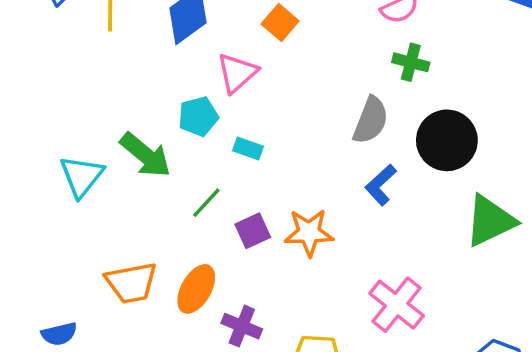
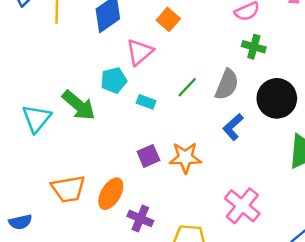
green line: (206, 203) -> (187, 87), moved

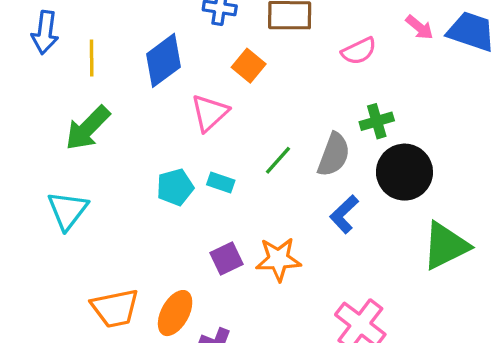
green cross: (254, 47) -> (377, 121), moved, turned -30
cyan pentagon: (114, 80) -> (175, 187), moved
green arrow: (79, 105) -> (88, 128), moved, turned 96

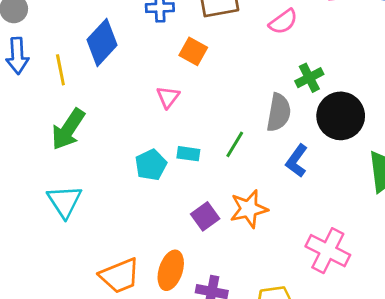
blue diamond: (164, 60) -> (102, 42), moved
pink triangle: (210, 113) -> (168, 97), size x0.7
green line: (278, 160) -> (235, 144), moved

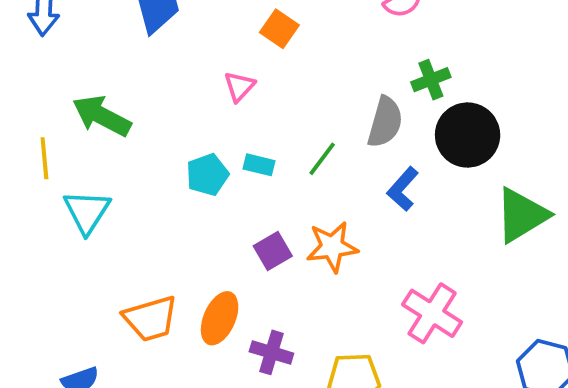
yellow line: (60, 70) -> (44, 158), moved
green arrow: (68, 129) -> (102, 116), turned 78

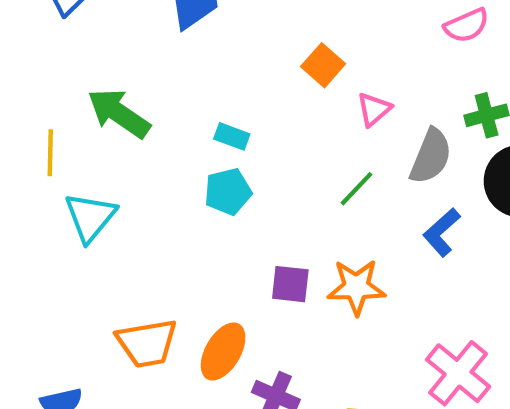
orange square: (279, 29) -> (323, 65), moved
pink triangle: (239, 86) -> (374, 109), moved
cyan rectangle: (259, 165) -> (232, 136), moved
purple square: (273, 251) -> (290, 284), turned 30

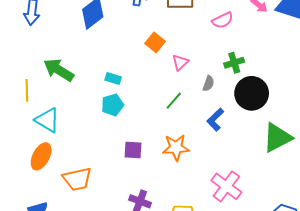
gray semicircle: (431, 156) -> (208, 83), size x0.6
cyan triangle: (90, 217) -> (47, 120), turned -36
purple square: (290, 284) -> (133, 150), moved
orange ellipse: (223, 352) -> (41, 156), moved

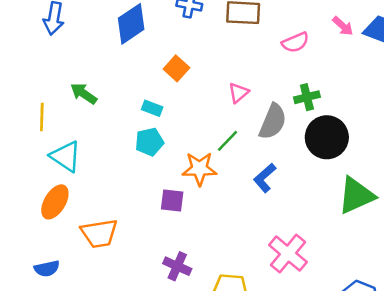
orange square: (155, 42) -> (176, 68), moved
green arrow: (59, 70) -> (84, 94), size x0.7
gray semicircle: (208, 83) -> (273, 122), size x1.8
blue L-shape: (215, 120) -> (265, 178), moved
orange star: (176, 148) -> (199, 169), moved

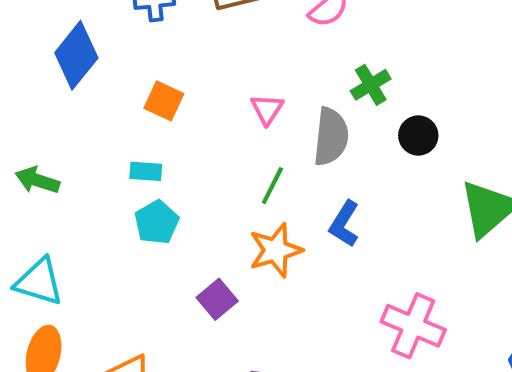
black circle: (327, 137) -> (418, 135), size x0.6
orange star: (199, 169) -> (276, 250), moved
purple square: (172, 201) -> (217, 299), turned -30

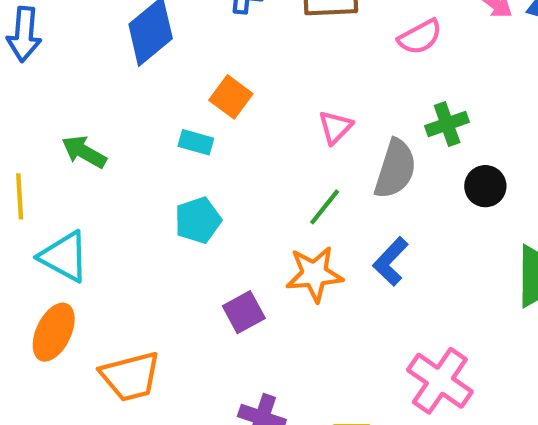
cyan rectangle: (146, 171) -> (196, 142), moved

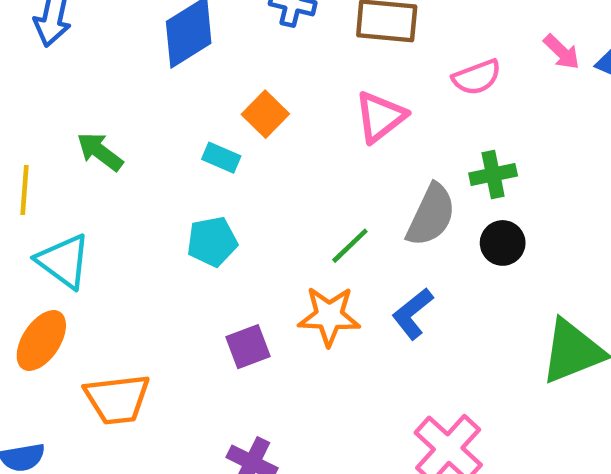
pink triangle: (335, 127) -> (380, 117), moved, size x1.4
black circle: (485, 186) -> (503, 243), moved

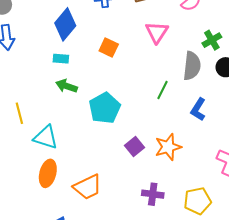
green arrow: (100, 152) -> (66, 86), moved
cyan rectangle: (221, 158) -> (61, 59), moved
cyan pentagon: (212, 242) -> (105, 108), size x1.4
orange star: (329, 316) -> (168, 147), moved

